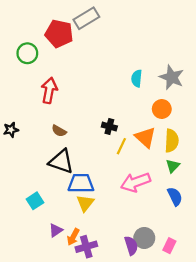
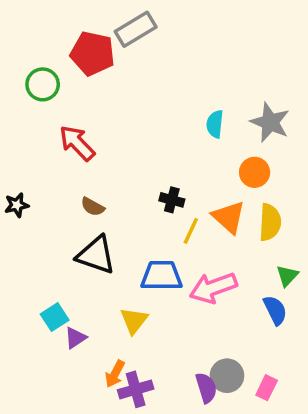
red arrow: (49, 90) -> (77, 143), turned -55
green triangle: (173, 166) -> (287, 276), moved
blue trapezoid: (81, 183) -> (161, 276), moved
purple triangle: (56, 230) -> (75, 338), moved

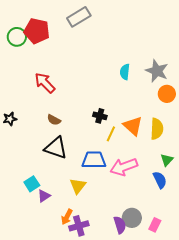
red pentagon: (93, 53) -> (37, 31), moved
green circle: (43, 84) -> (17, 37), moved
orange circle: (255, 172) -> (167, 94), moved

